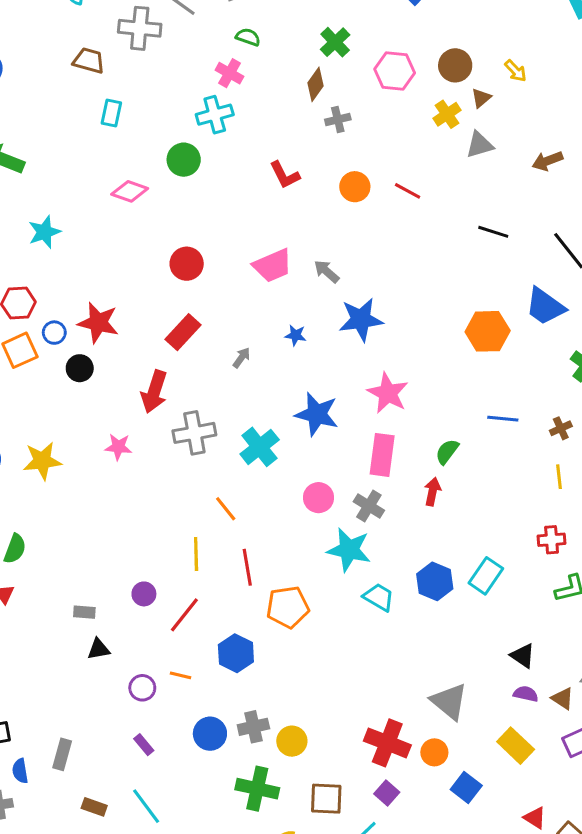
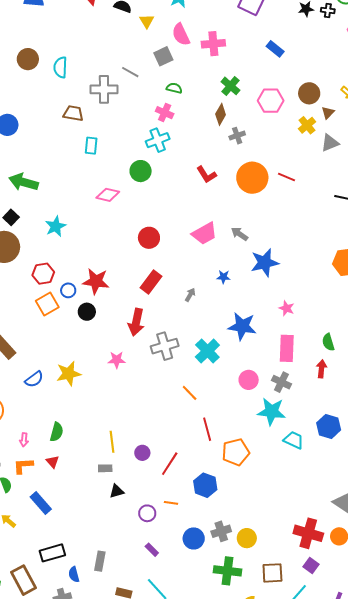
orange circle: (355, 187) -> (252, 178), size x1.6
pink star: (388, 393) -> (287, 308), size x0.6
green semicircle: (447, 452) -> (328, 342), turned -48
yellow line: (196, 554) -> (112, 442), moved

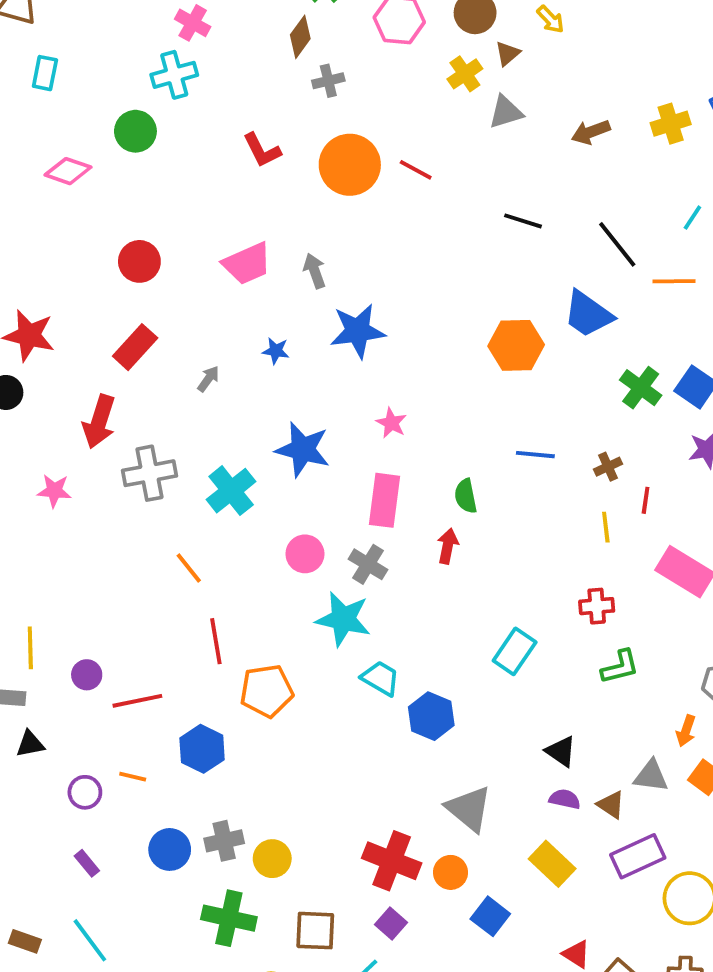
gray arrow: (239, 234) -> (315, 271), turned 30
blue hexagon: (329, 426) -> (431, 716), moved
red line: (170, 464) -> (137, 701), turned 40

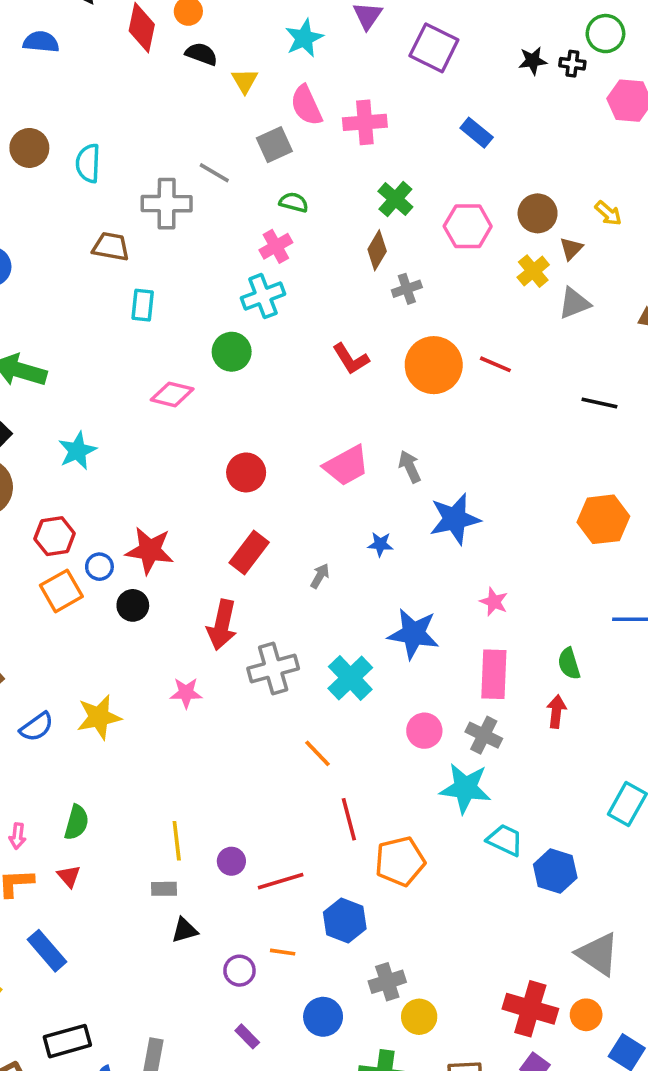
pink cross: (193, 23) -> (276, 246), turned 36
gray cross: (224, 841) -> (387, 982), moved

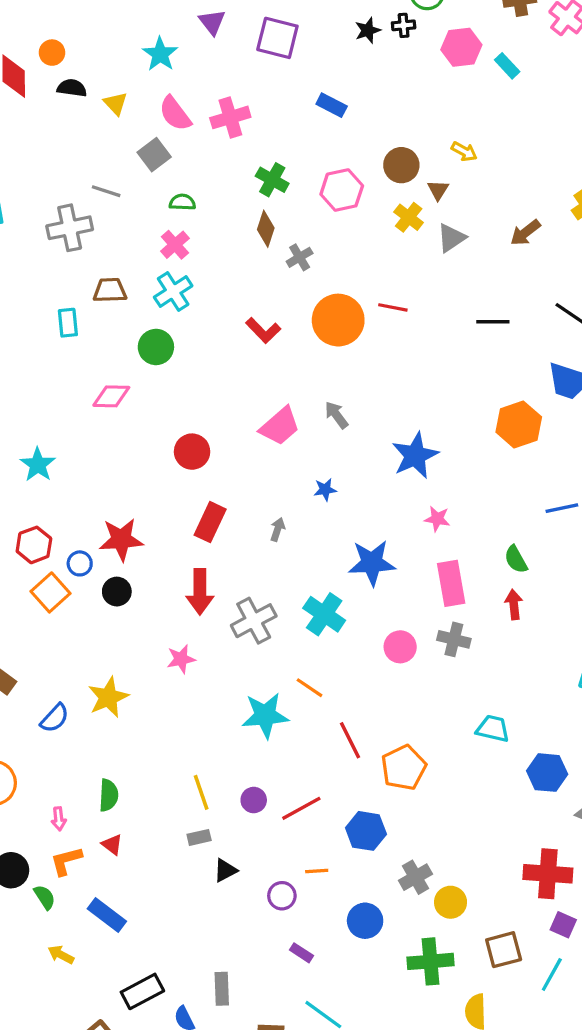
brown trapezoid: (111, 247) -> (110, 290), moved
blue star: (455, 519) -> (415, 455), moved
cyan star: (465, 788) -> (265, 715), moved
blue hexagon: (555, 871) -> (547, 773), moved

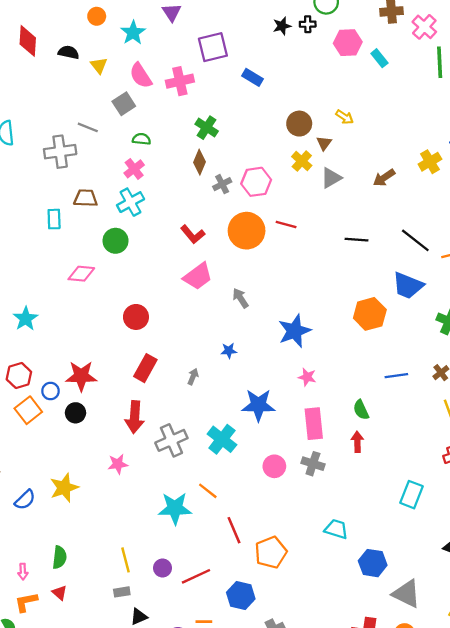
purple square: (277, 38) -> (213, 47), moved, turned -32
orange circle: (52, 53) -> (97, 16), moved
pink hexagon: (342, 190) -> (256, 182), moved
pink trapezoid: (280, 426) -> (198, 276), moved

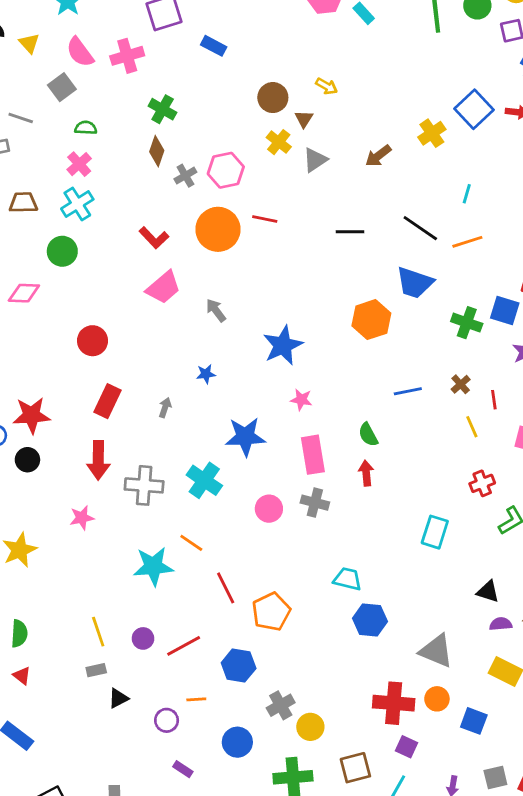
gray cross: (171, 440) -> (144, 485), turned 32
blue hexagon: (373, 563) -> (370, 620), moved

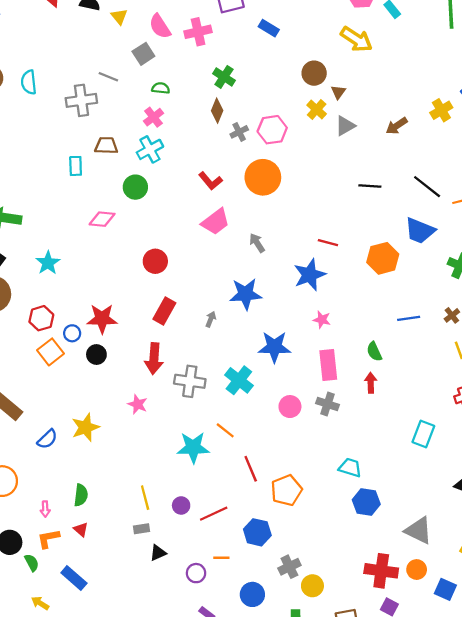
yellow arrow: (327, 86) -> (356, 39), moved, size x1.8
red line: (265, 219) -> (328, 243), moved
blue star: (206, 374) -> (246, 294), size x2.0
pink star: (82, 518) -> (138, 404), turned 30

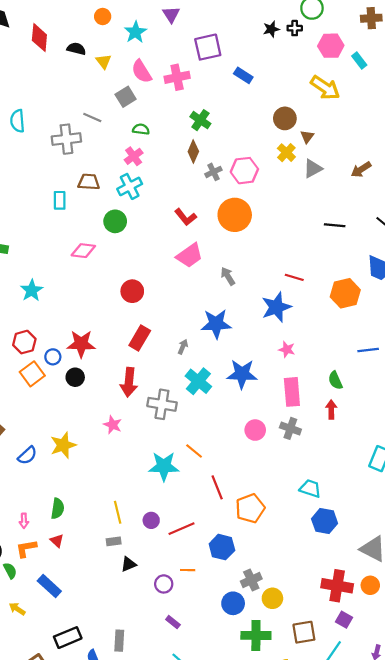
cyan cross: (239, 380) -> (198, 381), moved
blue circle: (252, 594) -> (233, 603), moved

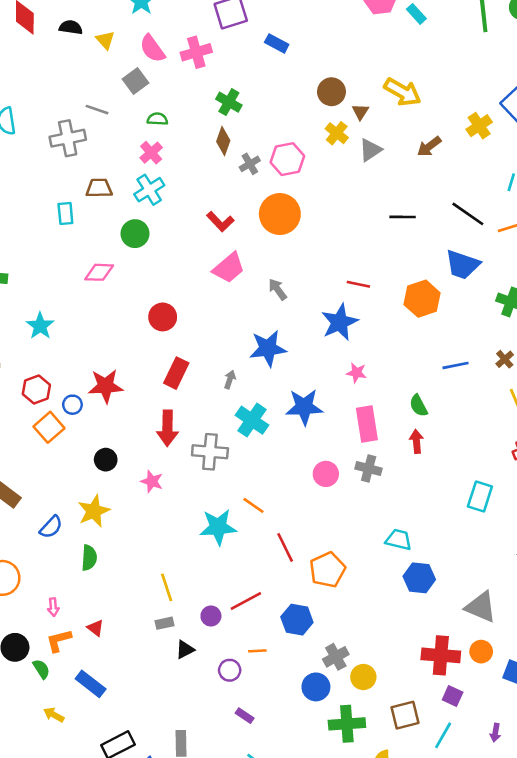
yellow arrow: (325, 88) -> (403, 92), moved
black circle: (75, 377) -> (106, 460), moved
green semicircle: (58, 509) -> (89, 558), moved
purple circle: (151, 520) -> (211, 616), moved

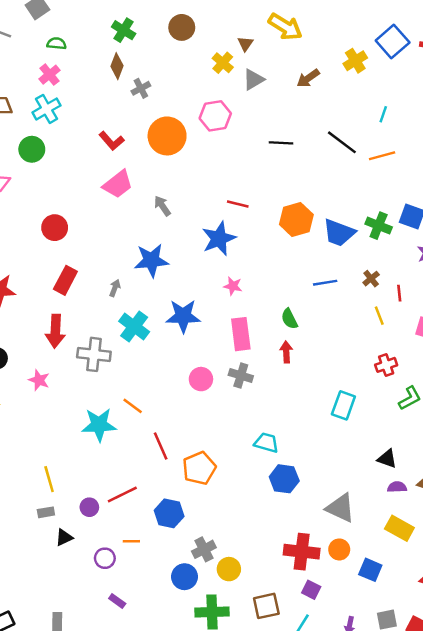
brown circle: (331, 92) -> (182, 27), moved
pink hexagon: (287, 159) -> (215, 116), moved
blue trapezoid: (463, 265) -> (339, 233), moved

